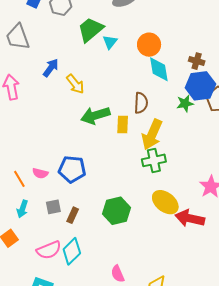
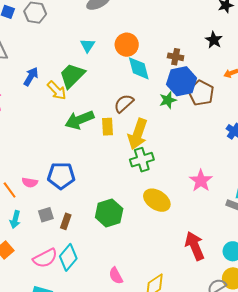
green trapezoid: (90, 30) -> (72, 76), moved
brown semicircle: (141, 103) -> (124, 103), turned -130
red arrow: (190, 218) -> (195, 246), moved, turned 60

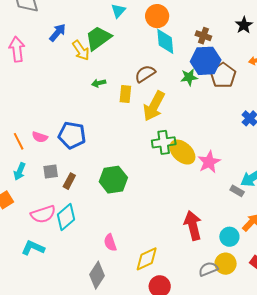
green arrow: (80, 120) -> (99, 83), size x0.5
green cross: (142, 160) -> (164, 142), moved
yellow ellipse: (157, 200) -> (182, 152), moved

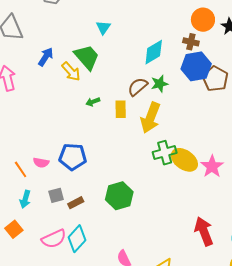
orange circle: (157, 16) -> (203, 20), moved
green trapezoid: (98, 38) -> (87, 57), turned 92
cyan diamond: (165, 41) -> (154, 52), turned 72
green star: (189, 77) -> (160, 84), moved
brown rectangle: (69, 181) -> (76, 203), turned 42

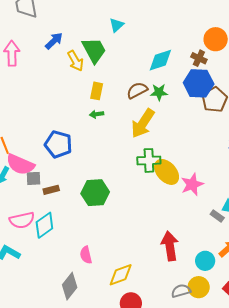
green arrow: (93, 102) -> (97, 114), moved
yellow rectangle: (121, 109) -> (97, 91), moved
pink semicircle: (41, 163) -> (20, 164), moved, size x1.8

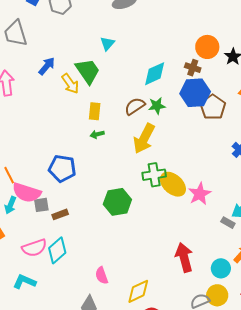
green hexagon: (95, 193) -> (117, 202), moved

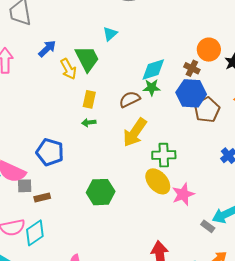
green star: (157, 106) -> (152, 87), moved
green cross: (154, 175) -> (164, 155), moved

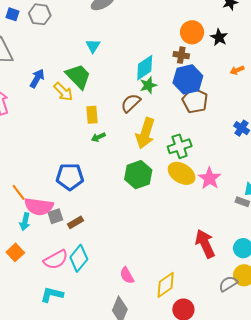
brown pentagon: (207, 110) -> (195, 101), moved
green hexagon: (101, 192) -> (138, 175), moved

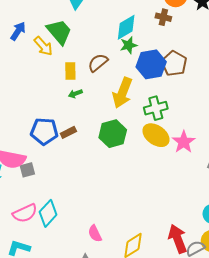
blue hexagon: (188, 79) -> (151, 64), moved
brown semicircle: (131, 103) -> (98, 63), moved
brown rectangle: (76, 222) -> (68, 132), moved
red arrow: (205, 244) -> (178, 239), moved

